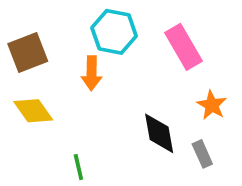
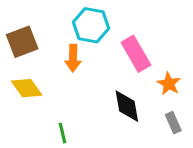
pink rectangle: (184, 47) -> (136, 54), moved
gray rectangle: (202, 154) -> (173, 123), moved

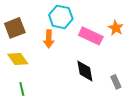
pink rectangle: (136, 54) -> (91, 36), turned -35
orange star: (169, 84) -> (116, 28), moved
green line: (63, 133) -> (22, 89), moved

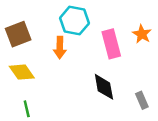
pink rectangle: (91, 36) -> (111, 44), turned 50

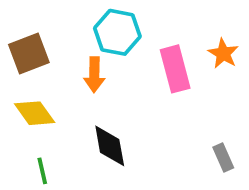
black diamond: (104, 87) -> (110, 146), moved

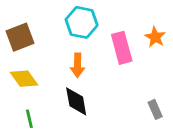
orange arrow: (94, 75) -> (78, 65), moved

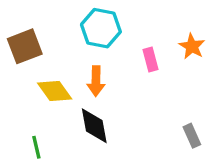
pink rectangle: (122, 48) -> (151, 60), size x0.6
yellow diamond: (24, 79) -> (55, 91), moved

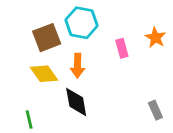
brown square: (25, 46) -> (47, 38), moved

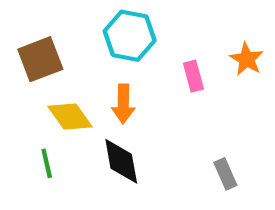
brown square: (47, 38) -> (40, 59), moved
gray rectangle: (155, 110) -> (225, 174), moved
green line: (29, 119) -> (47, 163), moved

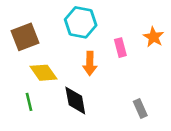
orange arrow: (123, 104) -> (90, 63), moved

